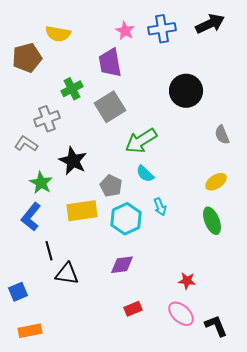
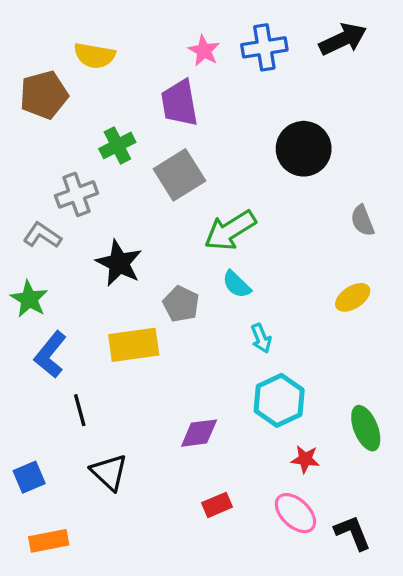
green star: (41, 183) -> (29, 299), moved
cyan hexagon: (126, 219) -> (279, 400), moved
green ellipse: (212, 221) -> (366, 428), moved
black triangle: (67, 274) -> (109, 472), moved, turned 35

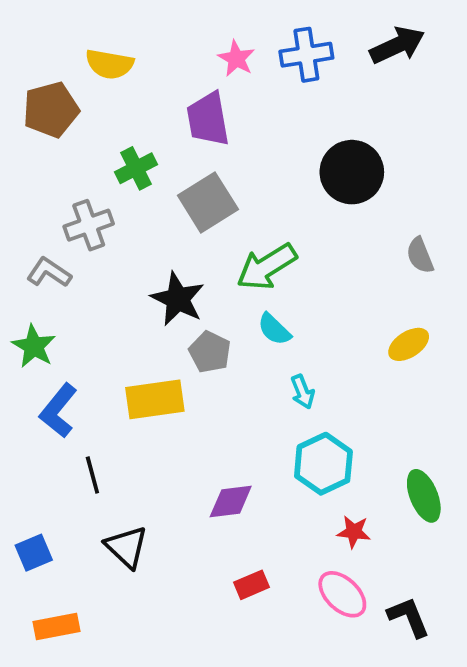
black star: (119, 263) -> (178, 299), moved

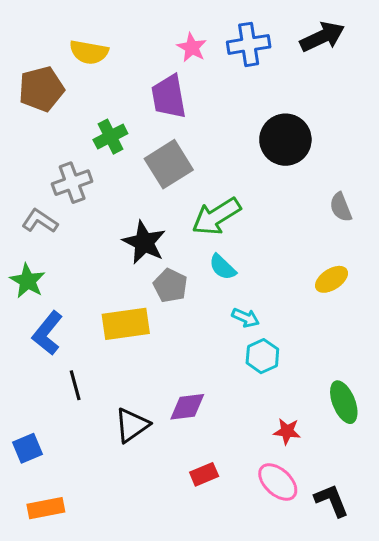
cyan arrow: (303, 392) -> (246, 318), turned -44
cyan hexagon: (323, 464) -> (262, 356), moved, size x0.7
black triangle: (127, 547) -> (132, 425), moved, turned 42

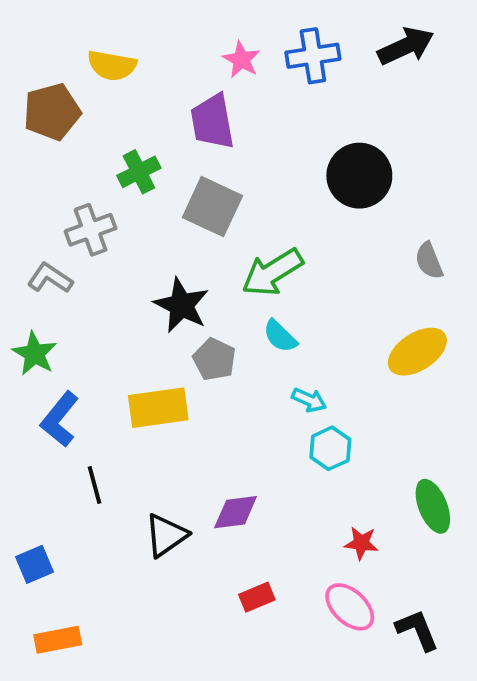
gray square: (169, 164) -> (212, 207), turned -33
yellow ellipse: (332, 279) -> (417, 352), size x1.4

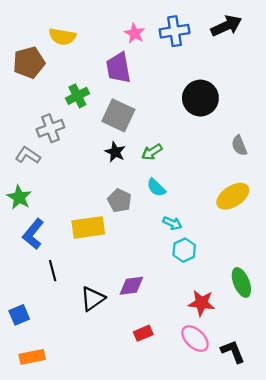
green arrow: (272, 272) -> (152, 152), size x0.6
black star: (181, 305) -> (115, 152), moved, size x0.7
red star: (361, 543) -> (201, 303), size x1.4

